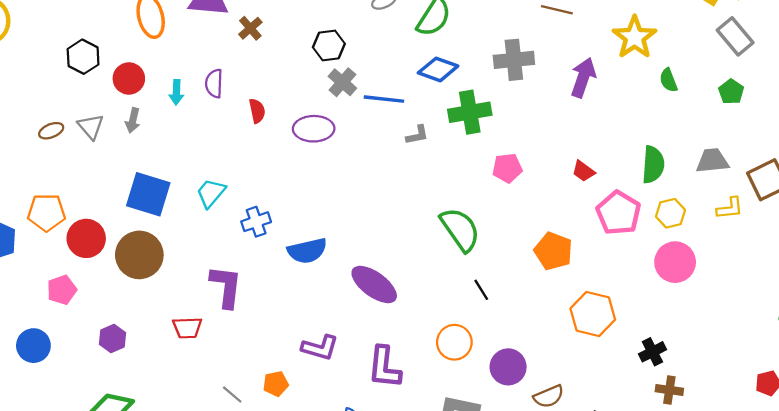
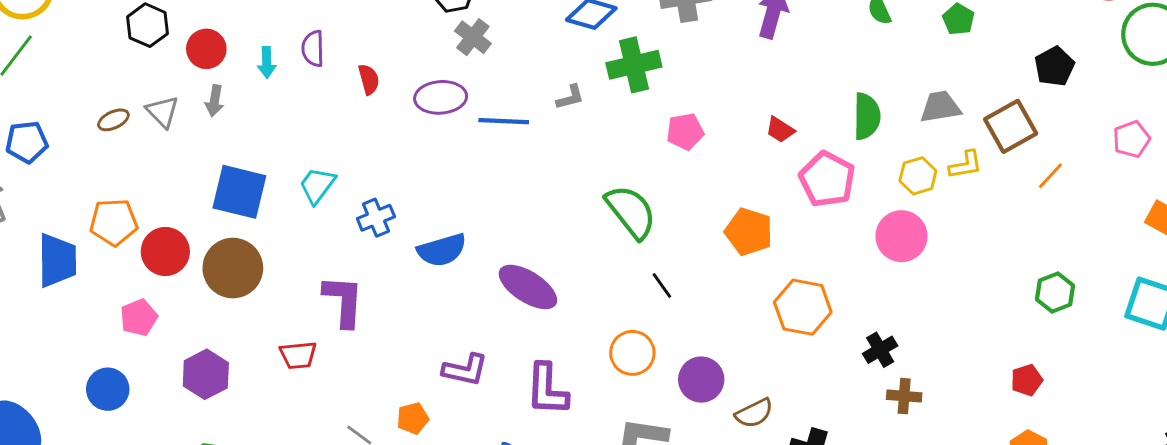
blue line: (384, 99) -> (504, 121), moved
yellow hexagon: (670, 213) -> (918, 176), moved
purple hexagon: (113, 339) -> (206, 374), size x1.4

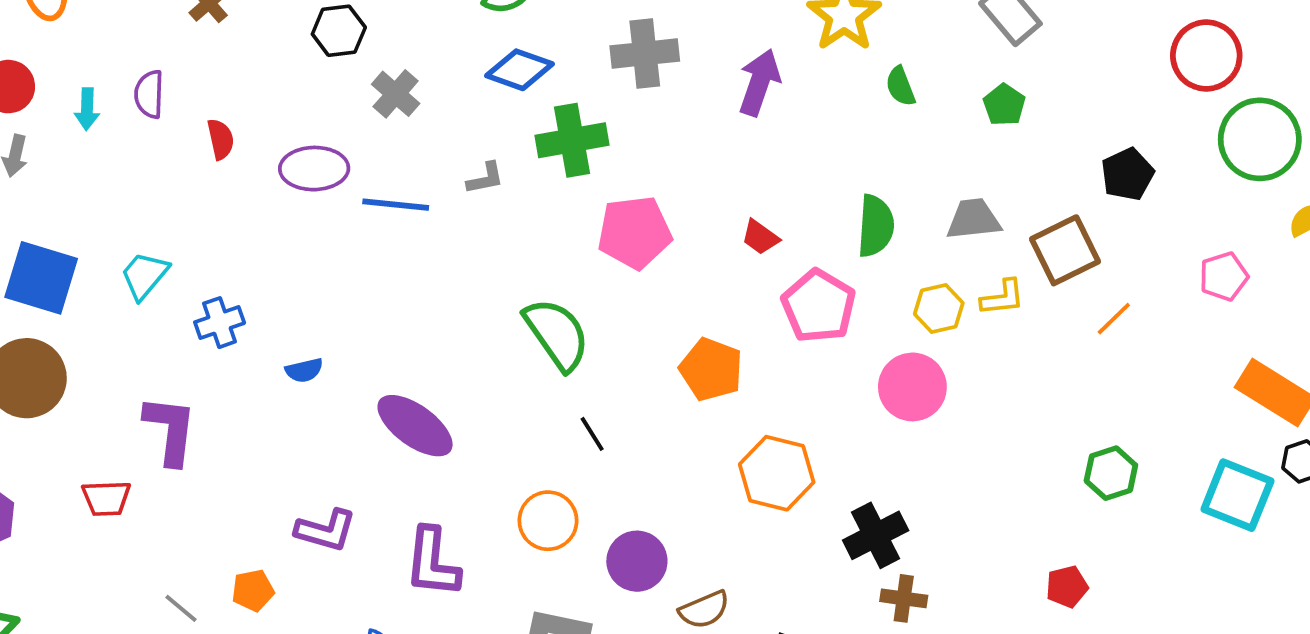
gray cross: (473, 37) -> (396, 94), moved
pink pentagon: (685, 132) -> (635, 232), size x1.5
blue semicircle: (442, 250) -> (304, 370), size x0.6
black cross: (880, 350) -> (876, 535), size x1.4

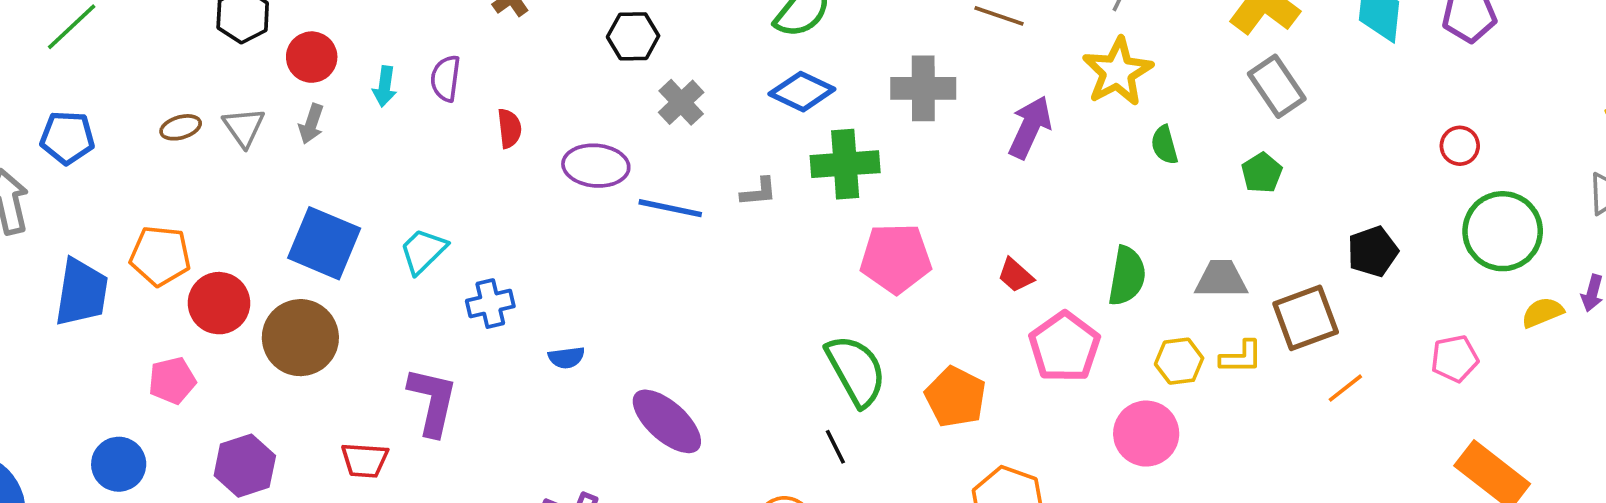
red circle: (1206, 56) -> (1460, 146), size x0.6
green semicircle: (557, 334) -> (856, 370), moved

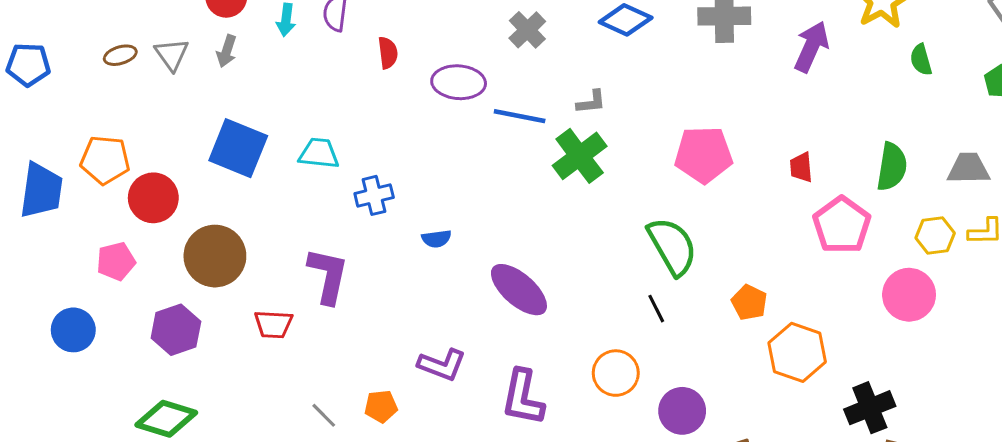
green cross: (845, 164) -> (580, 156), moved, turned -32
cyan trapezoid: (423, 251) -> (319, 153), turned 51
red trapezoid: (1016, 275) -> (801, 167), turned 44
brown circle: (300, 338) -> (215, 256), moved
orange pentagon: (955, 397) -> (749, 302), moved, size x0.7

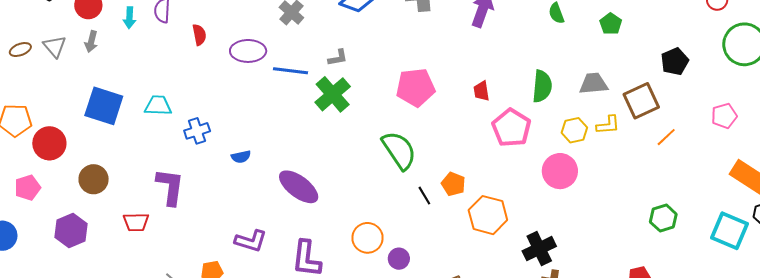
brown circle: (215, 256) -> (94, 179), size x0.7
black line: (656, 309) -> (424, 196), moved
purple circle: (682, 411) -> (399, 259), moved, size x0.7

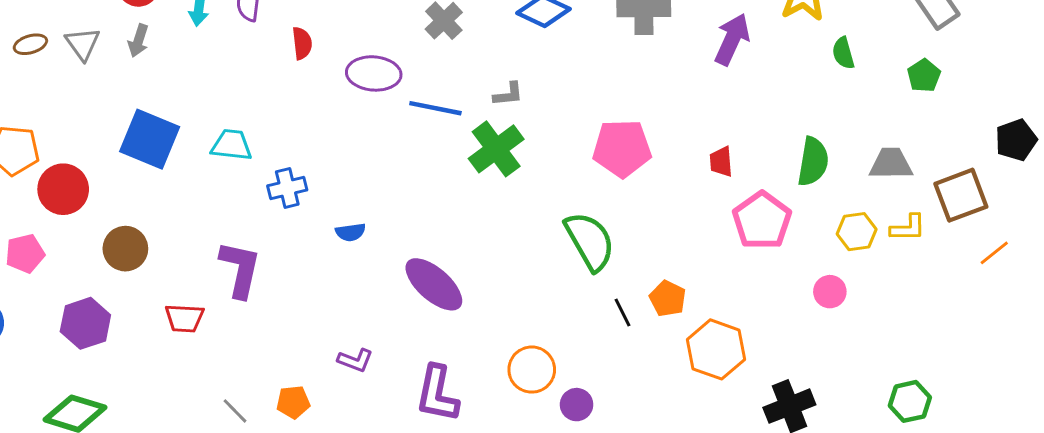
pink circle: (560, 171) -> (830, 292), size x0.6
green hexagon: (663, 218) -> (910, 401), moved
purple L-shape: (251, 241) -> (355, 360), size x0.7

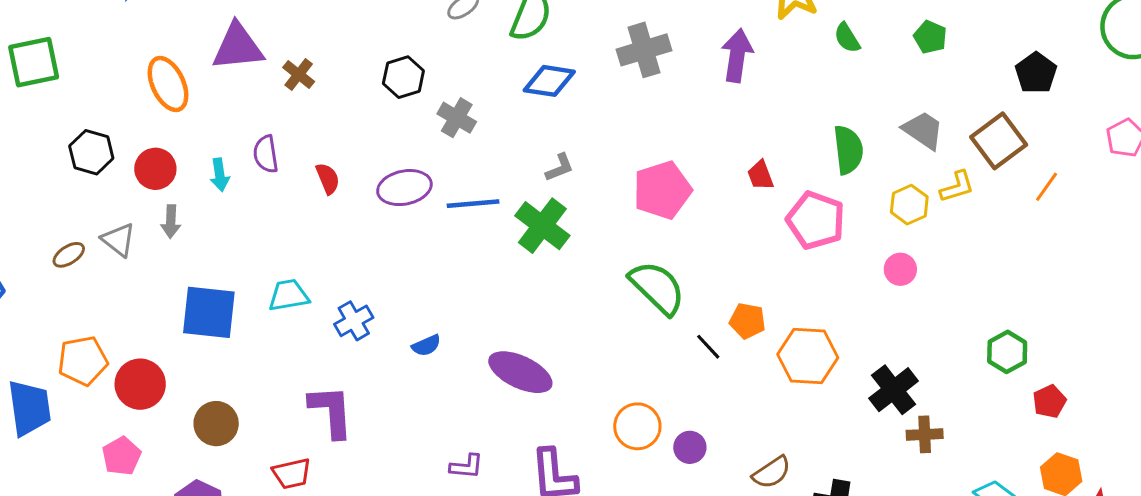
gray L-shape: (508, 94) -> (560, 168), moved
gray trapezoid: (891, 164) -> (923, 130), turned 51

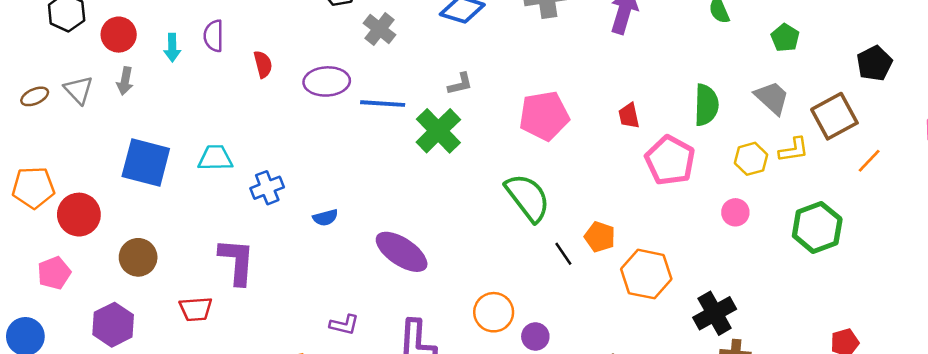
green pentagon: (930, 37) -> (785, 38), moved
green hexagon: (1007, 352) -> (817, 227), moved, size x1.4

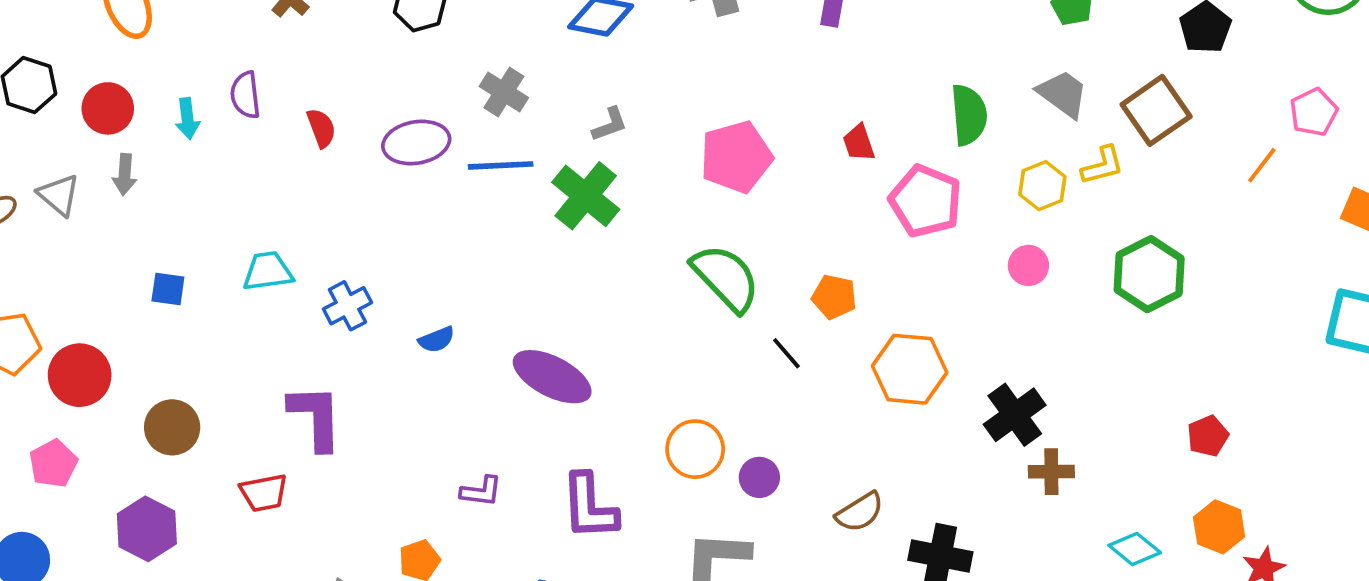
gray cross: (380, 29) -> (504, 92), moved
orange line: (869, 161) -> (1262, 165), moved
blue square: (146, 162) -> (168, 289), size x0.5
orange pentagon: (600, 237) -> (834, 297), moved

